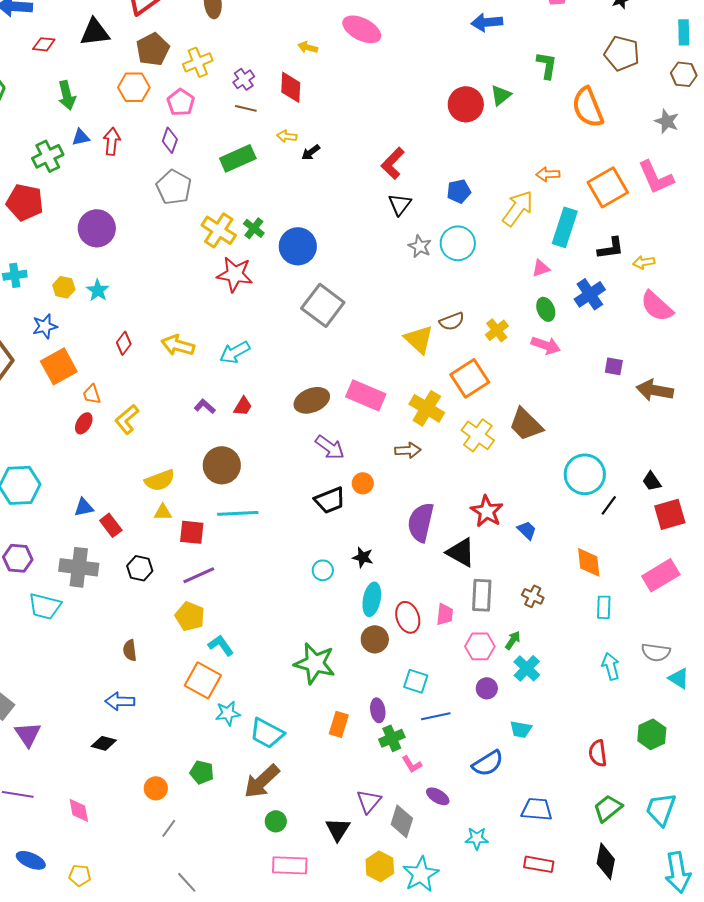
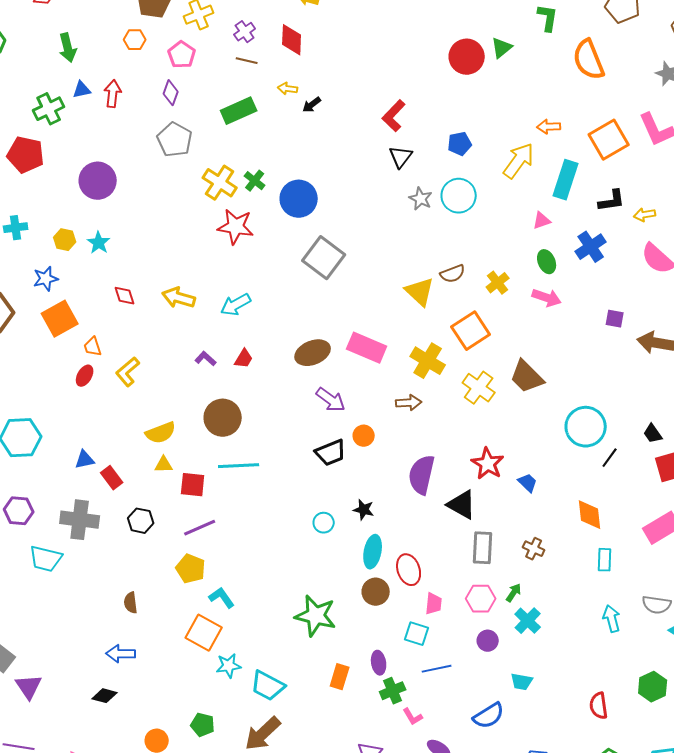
orange hexagon: (134, 87) -> (135, 40), size x0.7
red diamond: (124, 343) -> (125, 296), turned -55
pink trapezoid: (445, 614) -> (434, 604), moved

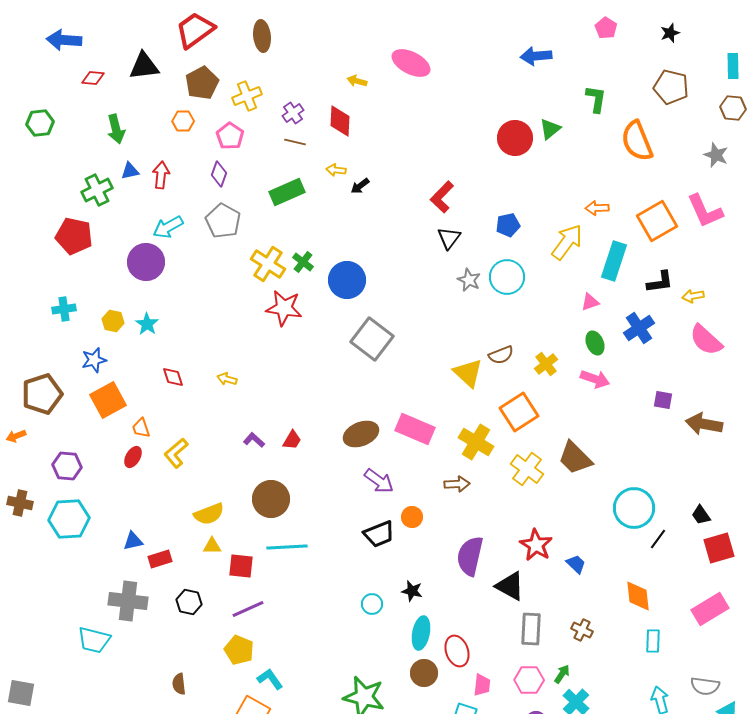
yellow arrow: (179, 298) -> (227, 379), size x0.6
cyan arrow: (236, 305) -> (168, 227), moved
red rectangle: (112, 478) -> (160, 559), turned -70
purple hexagon: (19, 511) -> (67, 466), moved

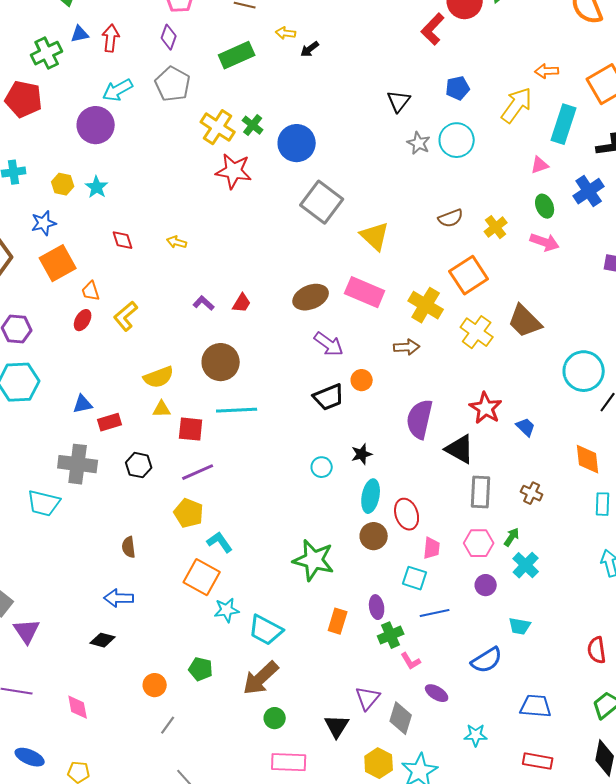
red L-shape: (442, 197) -> (433, 29), moved
yellow triangle: (468, 373) -> (375, 236), moved
black star: (412, 591) -> (362, 454), turned -30

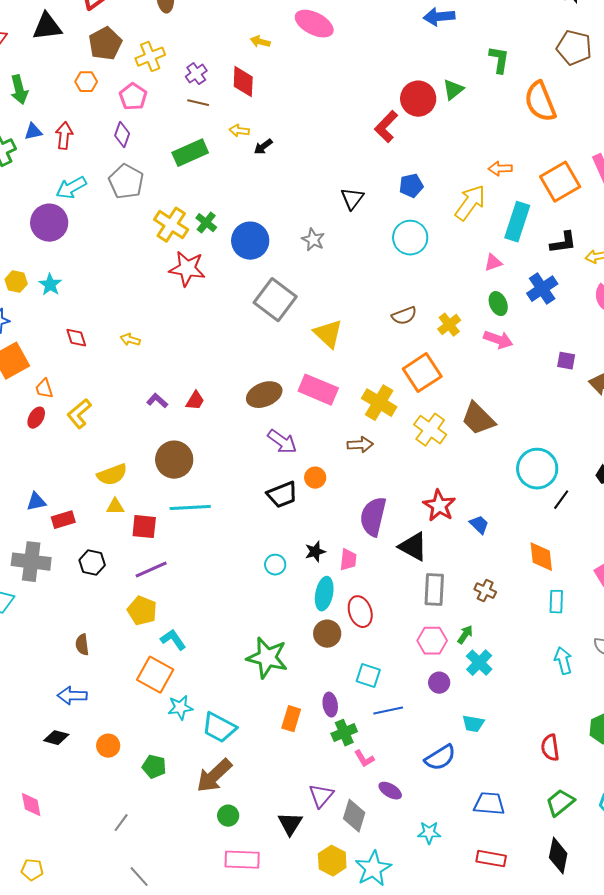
gray star: (419, 143) -> (313, 240), moved
pink trapezoid: (432, 548) -> (348, 560), moved
orange circle: (155, 685) -> (108, 746), moved

